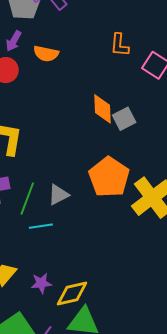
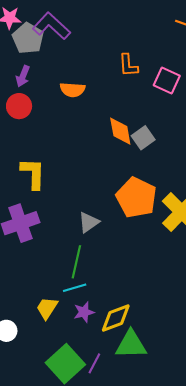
orange semicircle: (46, 54) -> (73, 90), moved
green line: (27, 199) -> (76, 262), moved
cyan line: (41, 226) -> (75, 288), moved

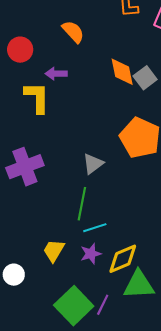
purple arrow: (23, 76) -> (56, 74), moved, turned 70
orange semicircle: (73, 90) -> (73, 32), turned -135
yellow L-shape: (33, 174) -> (37, 98), moved
cyan line: (75, 288) -> (95, 228), moved

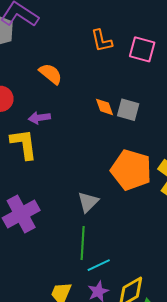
orange diamond: (122, 72) -> (105, 107), size x0.7
gray square: (145, 78) -> (128, 110), turned -30

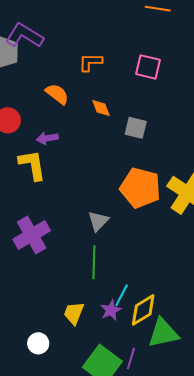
orange L-shape: (102, 41) -> (90, 62), moved, turned 105
orange diamond: (105, 107) -> (101, 108), moved
cyan line: (99, 265) -> (122, 295), moved, turned -35

